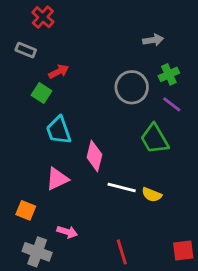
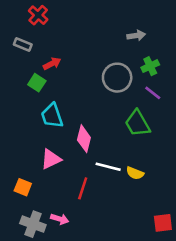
pink arrow: (67, 232) -> (60, 219), moved
red line: (122, 252) -> (83, 188), moved, turned 35

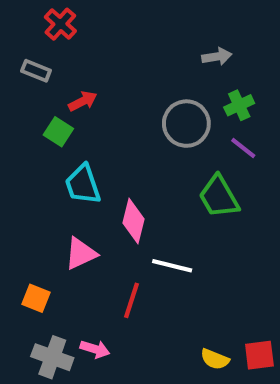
yellow semicircle: (135, 173) -> (215, 359), moved

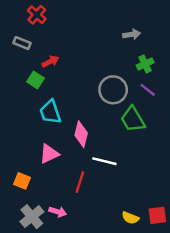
gray circle: (186, 124) -> (113, 90), moved
gray cross: (52, 357) -> (32, 217), turned 30

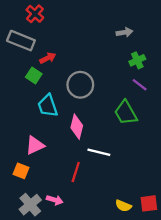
gray rectangle: (22, 43) -> (21, 41), size x1.6
gray circle: (113, 90) -> (80, 85), moved
pink triangle: (49, 154) -> (35, 145), moved

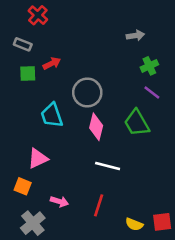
gray rectangle: (21, 41) -> (23, 44), size x0.6
green square: (34, 75) -> (28, 74), moved, turned -35
pink diamond: (77, 127) -> (96, 127), moved
red line: (76, 172) -> (99, 205), moved
pink arrow: (55, 200) -> (59, 202), moved

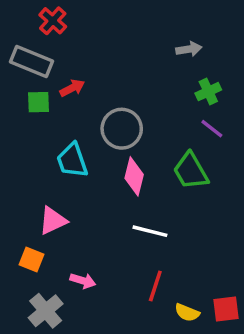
gray rectangle: (23, 44) -> (32, 61), size x1.6
red line: (99, 205) -> (155, 286), moved

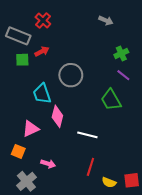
red cross: (53, 21) -> (43, 21), moved
gray arrow: (189, 49) -> (106, 21), moved, turned 32
pink diamond: (134, 176) -> (57, 116), moved

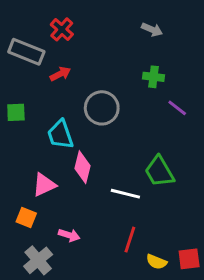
green cross: (121, 53) -> (154, 77), moved, turned 32
green square: (22, 60) -> (16, 112), moved
green trapezoid: (111, 100) -> (159, 172), moved

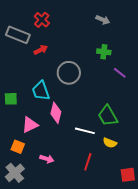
green square: (16, 112) -> (11, 99), moved
gray cross: (38, 260) -> (15, 173), moved
yellow semicircle: (156, 262) -> (110, 143), moved

